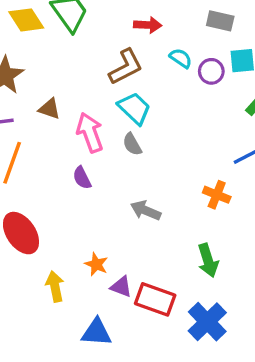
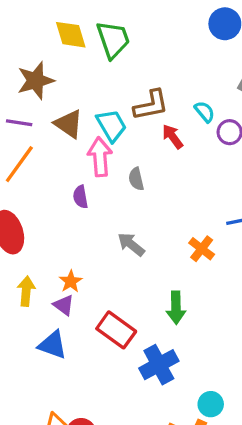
red arrow: (148, 25) -> (173, 137), moved, turned -145
cyan trapezoid: (134, 108) -> (111, 125), moved
brown triangle: (49, 109) -> (69, 124), size x1.4
purple triangle: (121, 287) -> (64, 305), moved

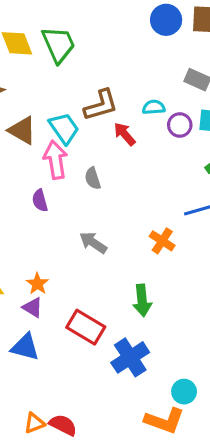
cyan semicircle: (205, 112) -> (154, 107), turned -50

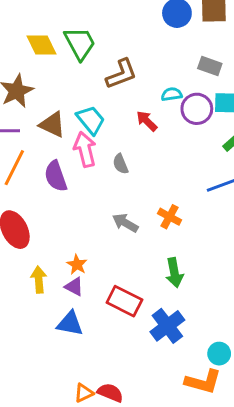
brown L-shape: (101, 105) -> (121, 74), moved
purple circle: (180, 125) -> (197, 109), size x1.4
purple semicircle: (40, 200) -> (56, 176), moved, size x1.5
orange cross: (162, 241) -> (170, 217), moved

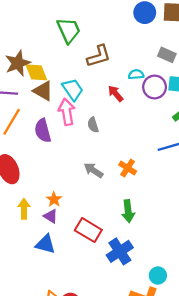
yellow diamond: (41, 45) -> (36, 72), moved

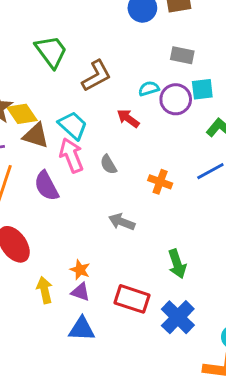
orange cross: (128, 168) -> (160, 182), moved

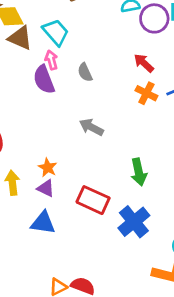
red arrow: (128, 118) -> (144, 63), moved
pink arrow: (71, 155) -> (51, 60), size x0.6
orange cross: (160, 182) -> (146, 93), moved
purple semicircle: (46, 186) -> (44, 80), moved

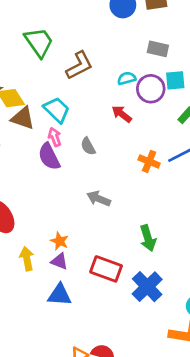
red arrow: (144, 63) -> (122, 114), moved

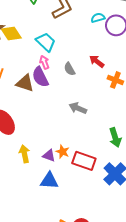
red arrow: (122, 114) -> (97, 61), moved
brown triangle: (23, 118) -> (25, 83), moved
orange star: (60, 241) -> (63, 152), moved

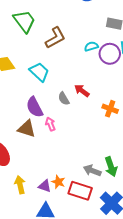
red arrow: (97, 61) -> (82, 91), moved
pink arrow: (44, 62) -> (50, 124), moved
brown triangle: (25, 83) -> (27, 129), moved
gray arrow: (78, 108) -> (92, 171), moved

